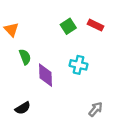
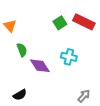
red rectangle: (96, 25) -> (84, 22), size x1.5
purple diamond: (45, 75) -> (40, 66), turned -30

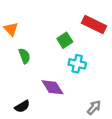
green square: (60, 23) -> (65, 40), moved
purple diamond: (40, 66) -> (53, 87), moved

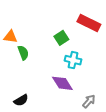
orange triangle: (11, 29) -> (11, 37), moved, turned -40
purple diamond: (53, 87) -> (62, 83), moved

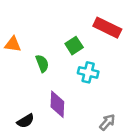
green semicircle: (23, 53) -> (42, 63), moved
purple diamond: (62, 83) -> (57, 104), moved, turned 35

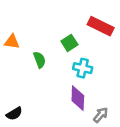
purple diamond: (57, 104) -> (78, 98), moved
black semicircle: (26, 121) -> (14, 114), moved

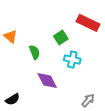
orange triangle: (12, 42) -> (10, 36), turned 32
purple diamond: (78, 98) -> (47, 80), moved, turned -30

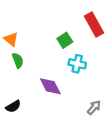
red rectangle: (88, 23) -> (94, 25), turned 35
green semicircle: (35, 52) -> (18, 60), moved

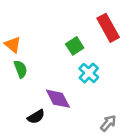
cyan cross: (77, 64) -> (89, 73), turned 30
black semicircle: (13, 106) -> (36, 117), moved

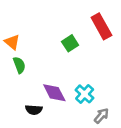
cyan cross: (89, 73) -> (85, 94), moved
black semicircle: (36, 117) -> (34, 110), turned 35

